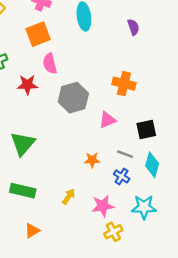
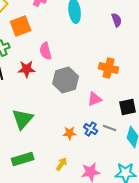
orange square: (38, 34) -> (21, 26), moved
orange star: (92, 160) -> (70, 133), moved
blue cross: (122, 176) -> (91, 129), moved
green rectangle: (23, 191) -> (23, 159), turned -30

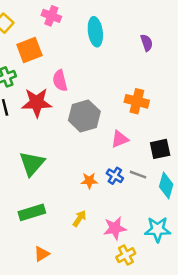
red star: (27, 69) -> (37, 103), size x1.4

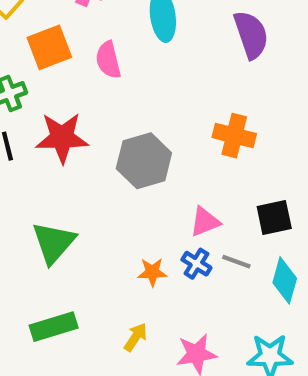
purple semicircle: (147, 43) -> (251, 35), size x1.6
pink semicircle: (60, 81) -> (108, 60), moved
pink triangle: (120, 139) -> (205, 222), moved

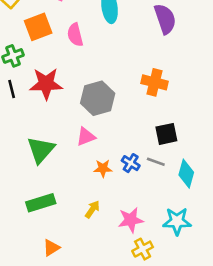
black square: (274, 217) -> (166, 134), moved
pink triangle: (205, 222) -> (86, 137), moved

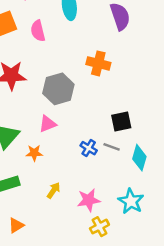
orange cross: (155, 82) -> (98, 63), moved
orange star: (103, 168) -> (34, 153), moved
cyan star: (177, 221) -> (131, 201), turned 30

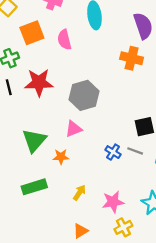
orange cross: (98, 63) -> (132, 58), moved
orange triangle: (16, 225) -> (81, 231), moved

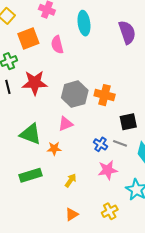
orange cross: (132, 58) -> (105, 95), moved
green triangle: (34, 140) -> (31, 134), turned -50
pink star: (113, 202) -> (108, 170), moved

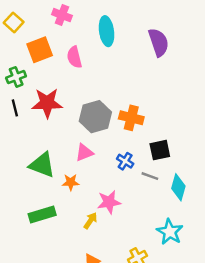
blue cross: (100, 144) -> (125, 161), moved
pink star: (108, 170) -> (109, 202), moved

